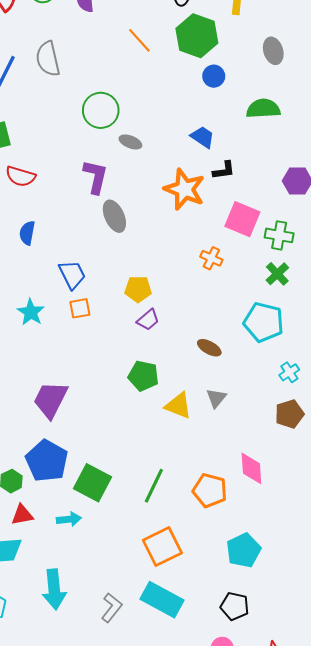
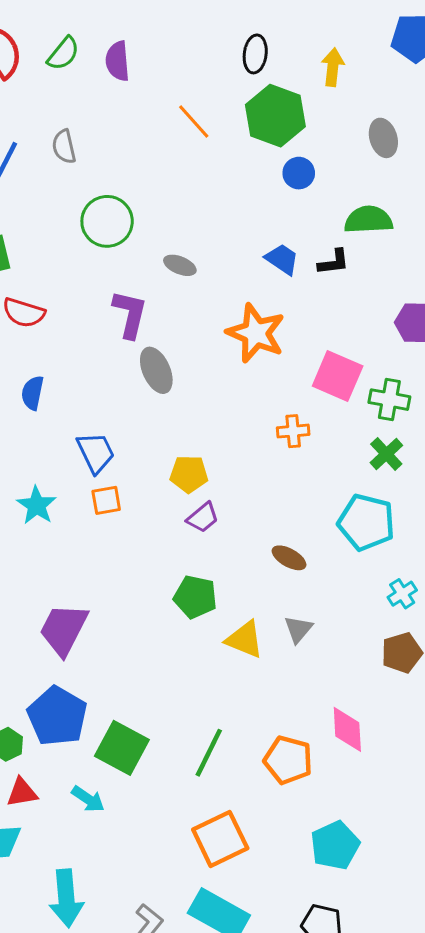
gray semicircle: (48, 59) -> (64, 147), size x0.7
green circle: (101, 110) -> (107, 221), moved
black L-shape: (224, 170) -> (334, 262), moved
orange cross: (211, 258) -> (293, 431), turned -30
cyan arrow: (69, 519) -> (88, 799), turned 40

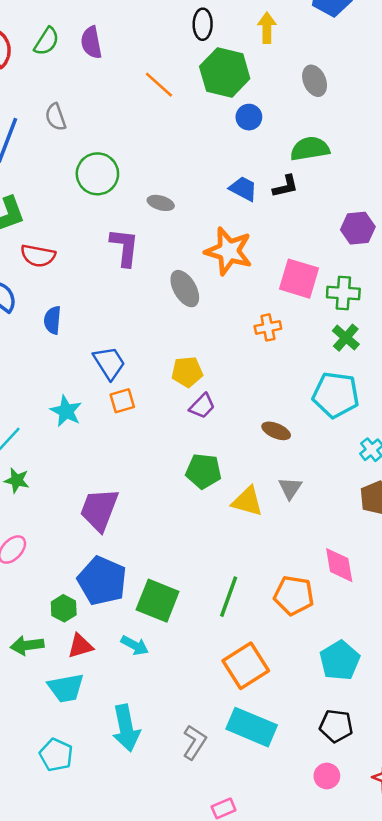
gray ellipse: (156, 370) -> (185, 289), moved

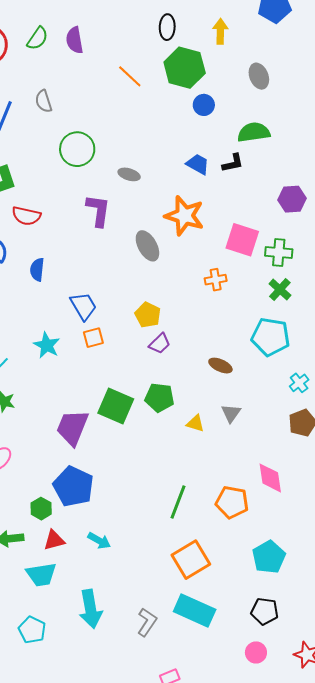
yellow pentagon: (187, 372) -> (148, 315), turned 30
yellow triangle: (247, 501) -> (195, 423), size x0.7
green square: (158, 601) -> (116, 406), moved

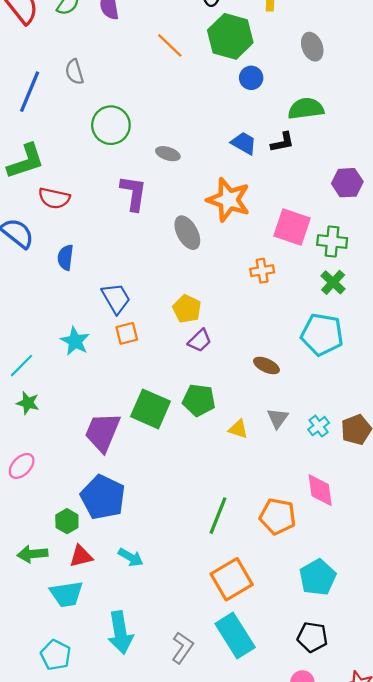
cyan cross: (299, 383) -> (319, 426), moved
cyan rectangle: (195, 611) -> (235, 635), turned 33

